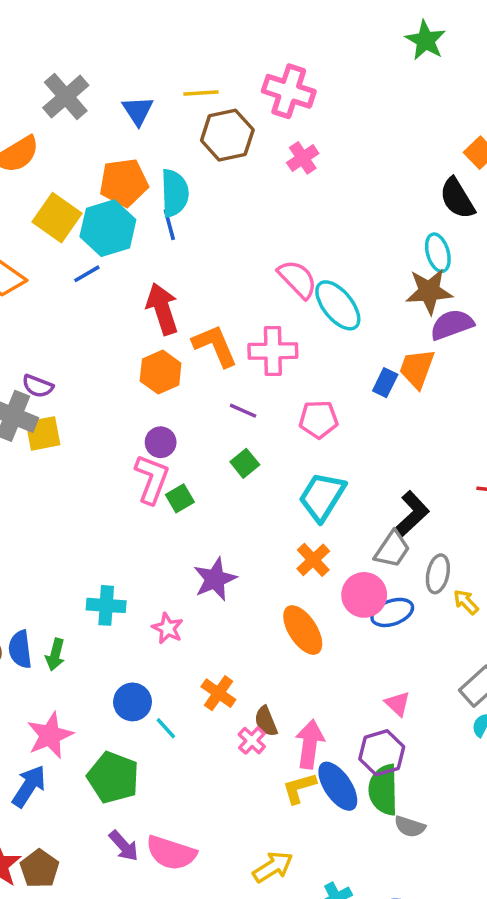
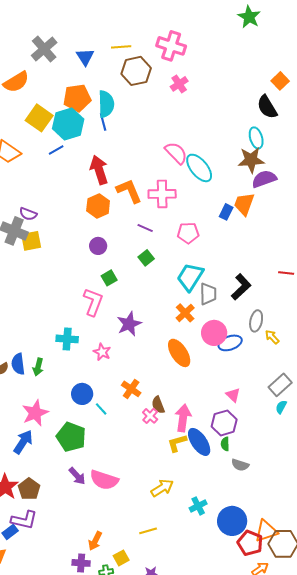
pink L-shape: (152, 479) -> (93, 302), moved
gray trapezoid: (392, 549) -> (208, 294), moved, turned -35
green semicircle: (383, 790) -> (225, 444), size x0.5

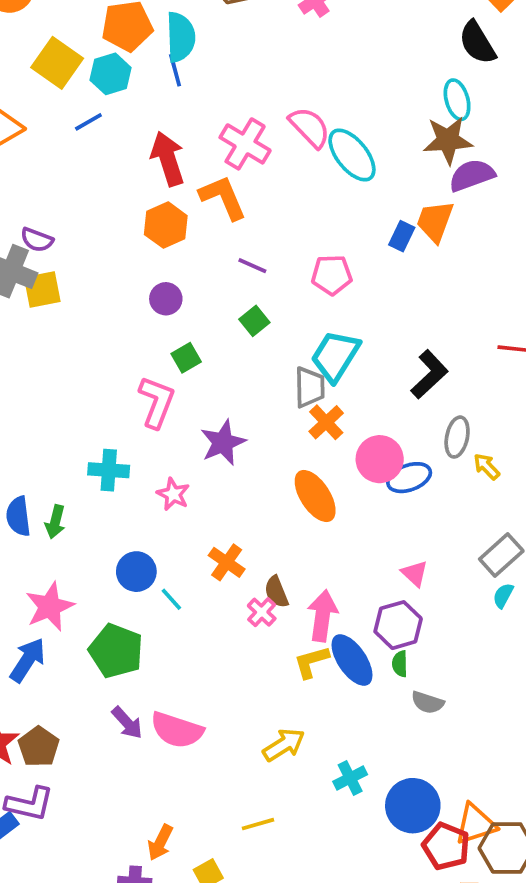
cyan hexagon: (68, 124) -> (111, 74), size x0.7
pink cross: (162, 194) -> (245, 144), moved, turned 32
gray trapezoid: (208, 294) -> (310, 387), moved

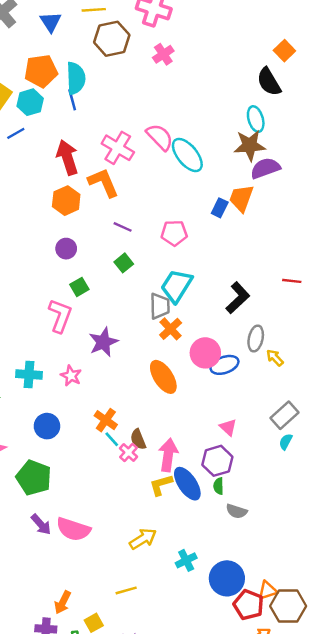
cyan cross: (109, 470) -> (29, 375), moved
cyan line: (171, 599) -> (112, 439), moved
orange triangle: (475, 824) -> (268, 590), size x0.7

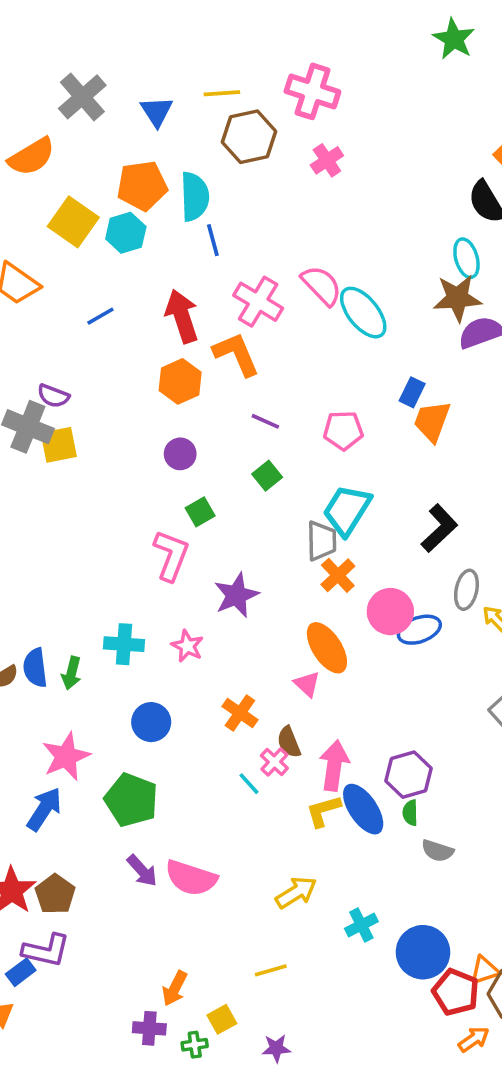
blue line: (72, 100) -> (213, 240), moved
blue line: (16, 133) -> (100, 316), moved
orange trapezoid: (241, 198) -> (432, 421), moved
pink triangle: (228, 427) -> (307, 684), moved
cyan line: (112, 439) -> (249, 784), moved

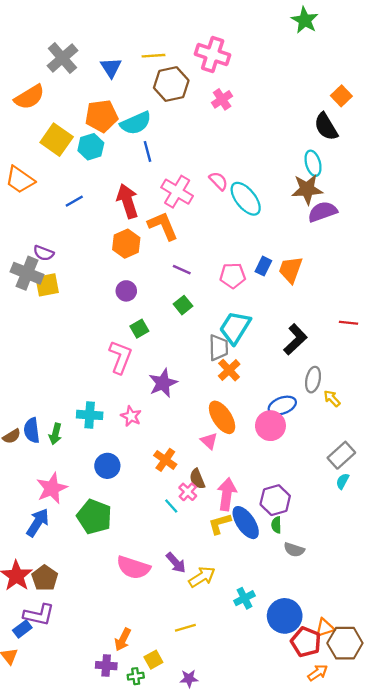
cyan semicircle: (195, 197) -> (136, 123), turned 68
pink semicircle: (322, 285) -> (218, 181), size x0.7
blue rectangle: (412, 392) -> (263, 266), moved
pink circle: (390, 612) -> (270, 426), moved
purple arrow: (142, 871) -> (176, 563), moved

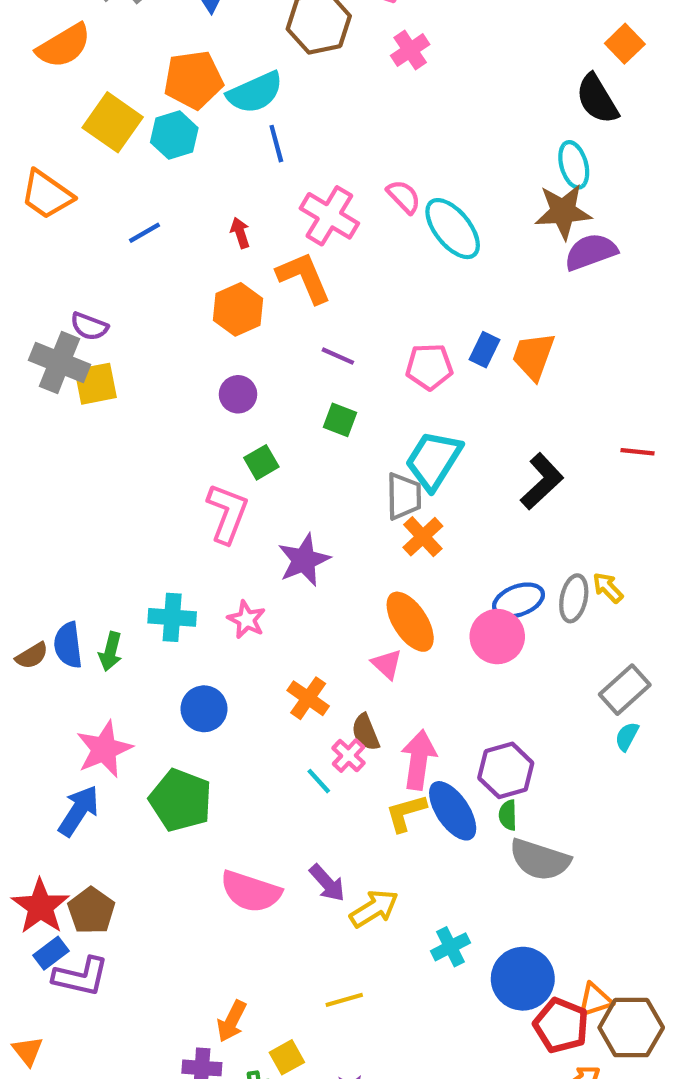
red arrow: (127, 201) -> (240, 233), size x0.5
green square: (183, 305) -> (340, 420), turned -30
gray ellipse: (313, 380) -> (574, 598), moved
gray semicircle: (294, 550) -> (540, 860), size x1.6
blue rectangle: (22, 629) -> (51, 953), moved

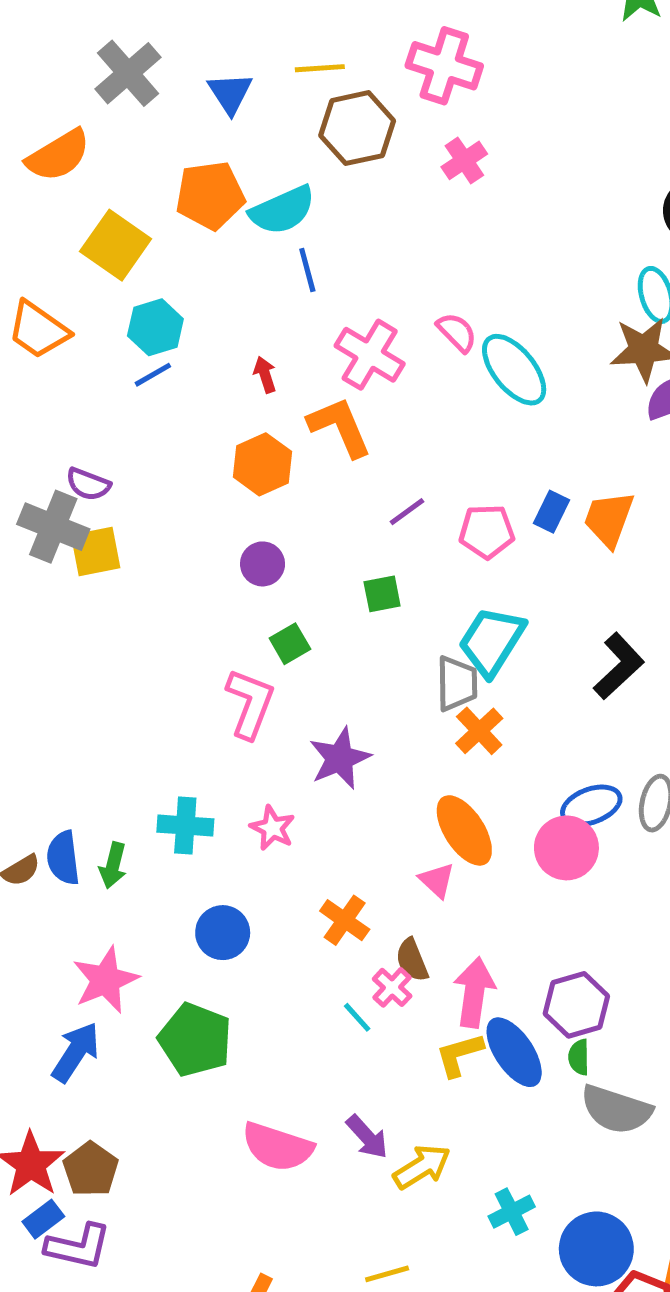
cyan hexagon: (174, 135) -> (155, 327), moved
purple line: (338, 356) -> (407, 512), moved, turned -60
green square: (340, 420) -> (382, 594), turned -32

